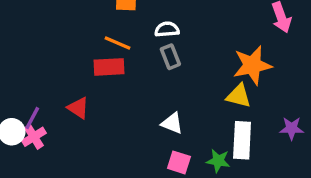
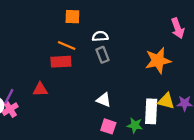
yellow triangle: (239, 96) -> (166, 101), moved
red triangle: (78, 108) -> (40, 89), turned -35

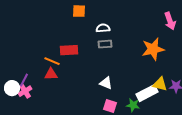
orange line: (67, 46) -> (52, 61), moved
gray rectangle: (103, 55) -> (105, 44), turned -72
white rectangle: (151, 111) -> (147, 93), turned 60

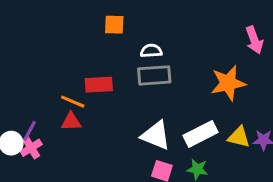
gray rectangle: (105, 44) -> (154, 75), size x1.5
white triangle: (106, 83) -> (156, 135), size x1.5
white rectangle: (147, 93) -> (200, 134), moved

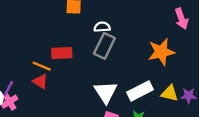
gray rectangle: (154, 75) -> (104, 46), turned -60
red triangle: (71, 122) -> (40, 81), turned 35
white triangle: (156, 135) -> (106, 92), turned 35

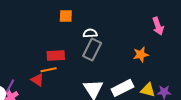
orange star: (161, 52) -> (141, 55), size x0.7
orange line: (42, 66) -> (49, 70), moved, turned -35

